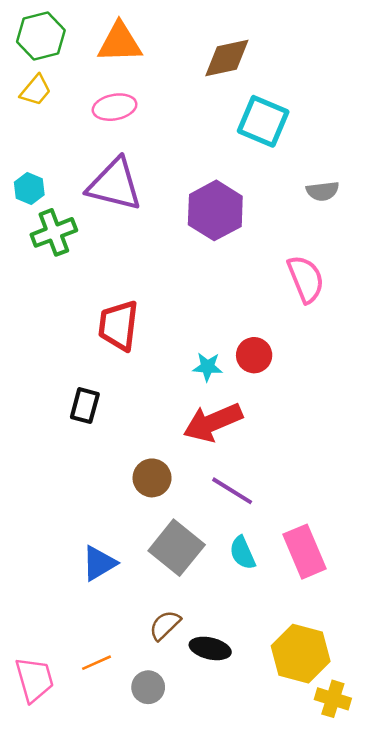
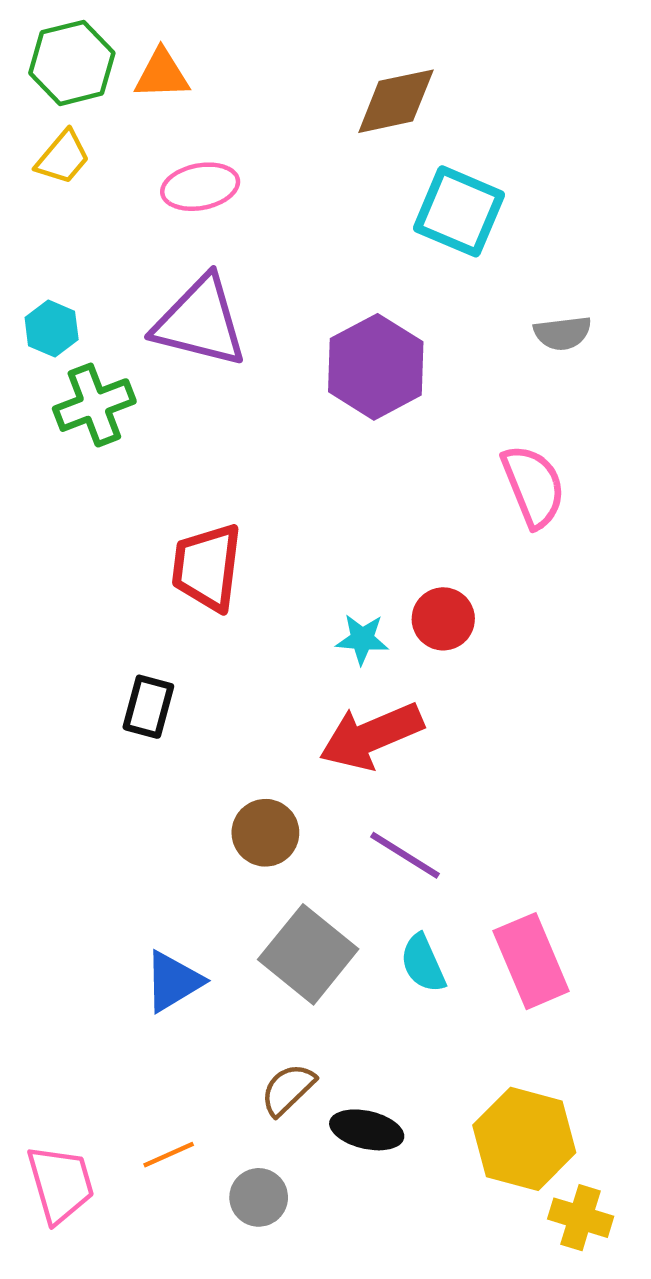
orange triangle: (120, 43) -> (162, 74), moved, size x0.7

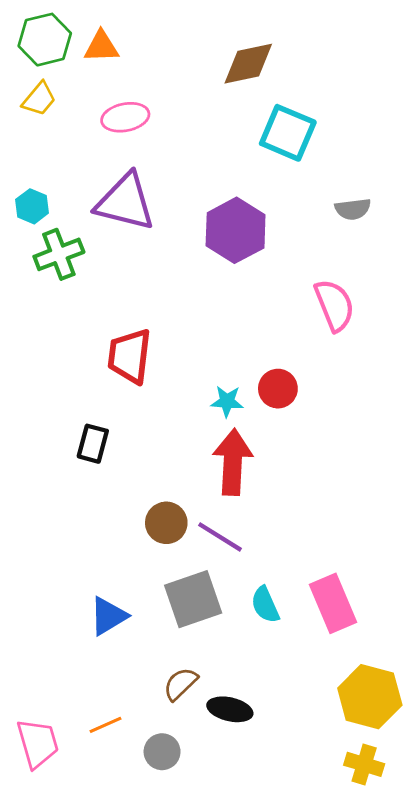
red arrow: (371, 736) -> (233, 462), turned 116
purple line: (405, 855) -> (220, 537), moved
gray square: (308, 954) -> (193, 599), turned 32
yellow hexagon: (524, 1139) -> (370, 697), moved

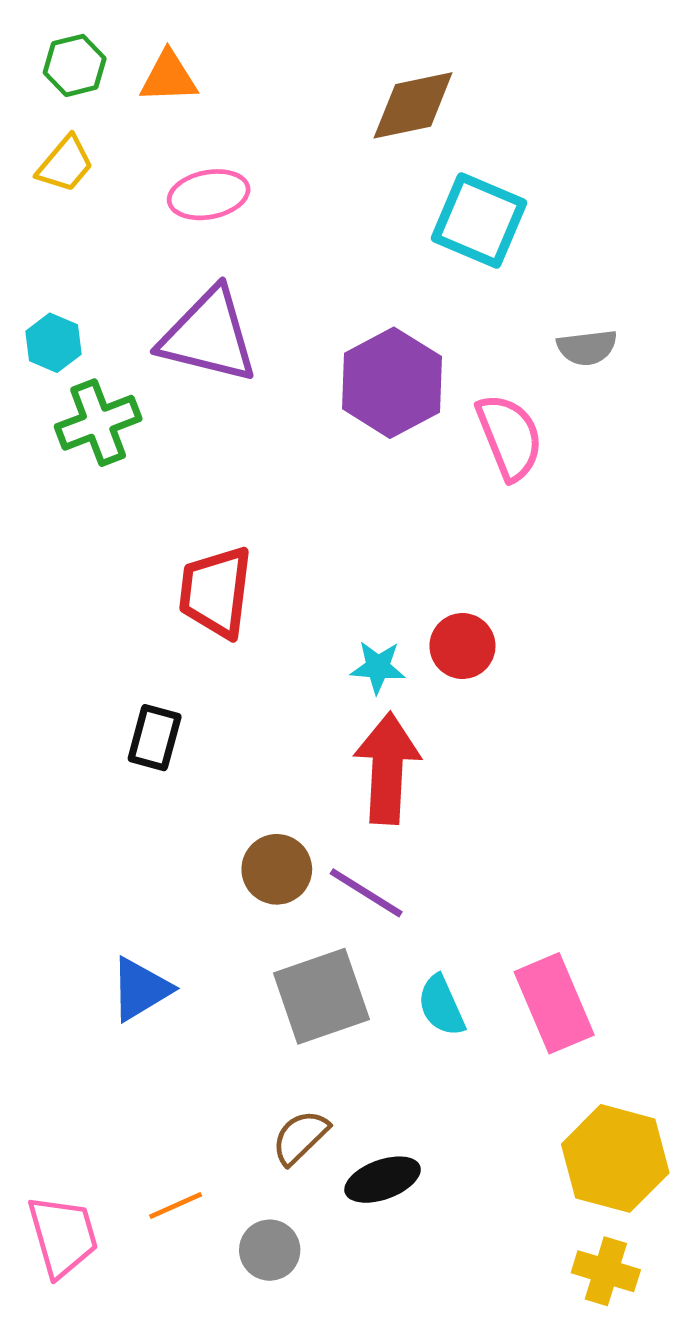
green hexagon: (45, 40) -> (75, 65), size x0.7
pink semicircle: (334, 305) -> (509, 437), moved
blue triangle: (108, 616) -> (140, 989), moved
black ellipse: (230, 709) -> (383, 1180), turned -33

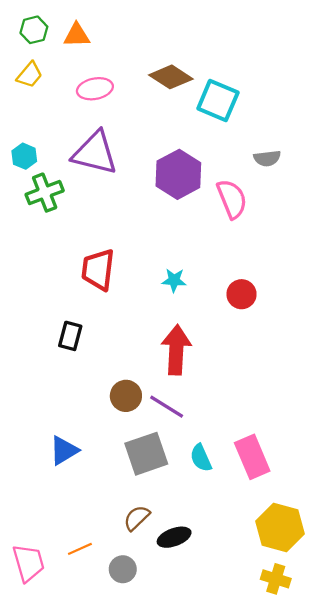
brown diamond: (413, 105) -> (171, 77), moved, turned 45
red circle: (462, 646) -> (242, 294), moved
cyan star: (378, 667) -> (174, 280), moved

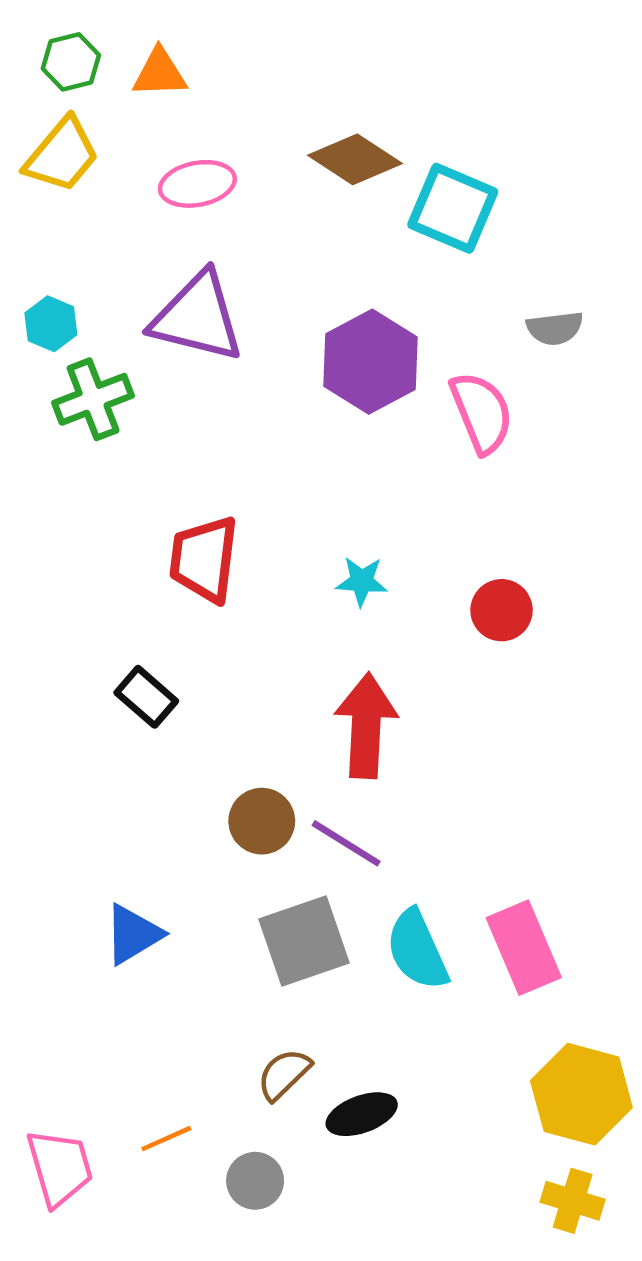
yellow trapezoid: (30, 75) -> (62, 155), size x1.4
black rectangle: (70, 336) -> (146, 697), turned -64
cyan semicircle: (201, 458) -> (417, 950), size x1.4

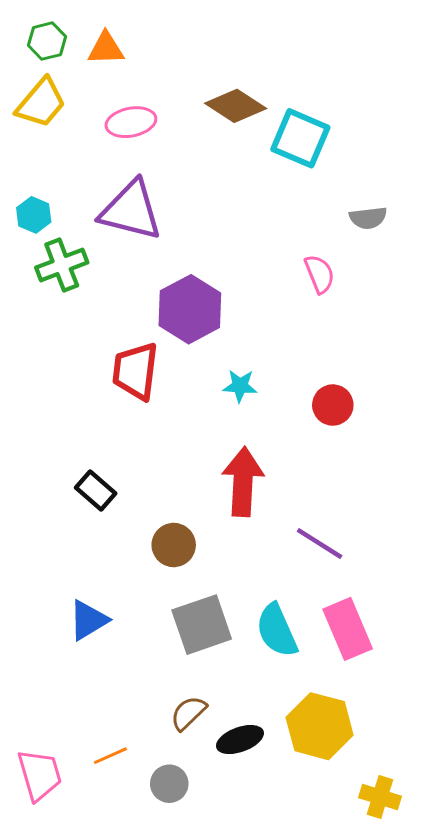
purple hexagon: (371, 362) -> (190, 309), moved
pink semicircle: (482, 413) -> (320, 274), size x0.7
black rectangle: (146, 697) -> (96, 490), moved
purple line: (346, 843) -> (320, 544), moved
yellow hexagon: (581, 1094) -> (320, 726), moved

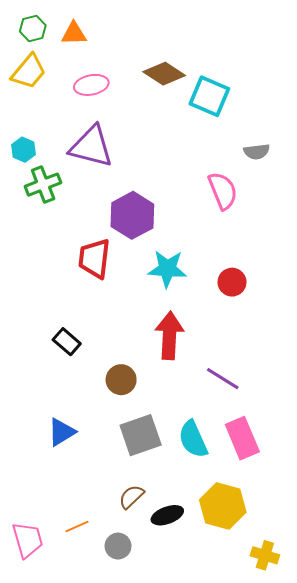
pink semicircle: (320, 274) -> (223, 191), size x1.4
cyan star: (240, 386) -> (167, 269), size x1.6

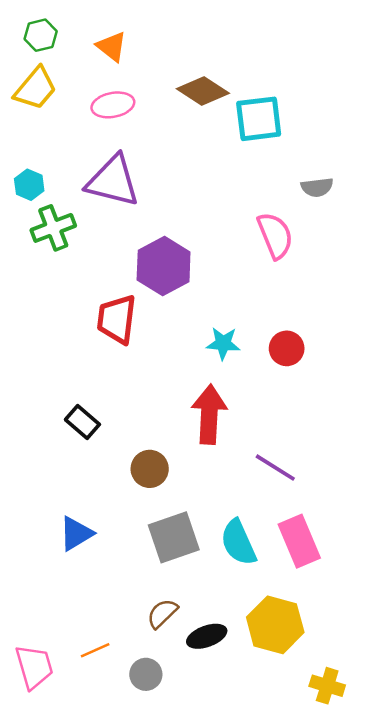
orange triangle: (74, 34) -> (112, 47), moved, turned 40
cyan square: (209, 96) -> (259, 119), turned -30
cyan star: (167, 269) -> (223, 343), moved, size x0.7

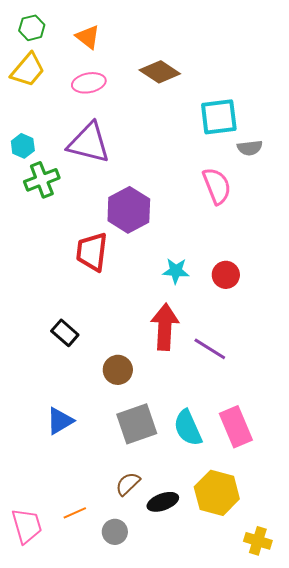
cyan square: (259, 119) -> (219, 117), moved
purple line: (275, 468) -> (210, 349), moved

